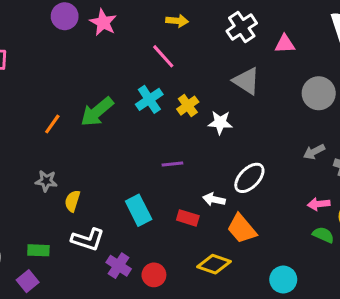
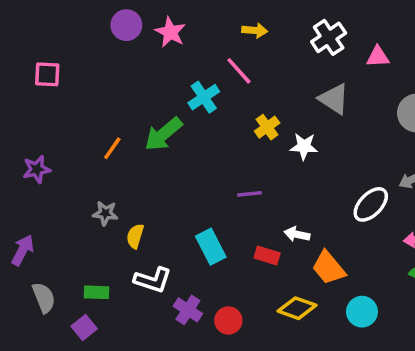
cyan cross: (149, 99) -> (204, 97), moved
white ellipse: (249, 178) -> (371, 204), moved
cyan circle: (283, 280) -> (362, 312), moved

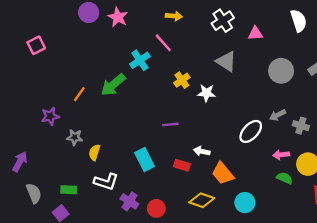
pink square: (47, 74) -> (36, 45), turned -30
purple star: (37, 169) -> (50, 116), moved

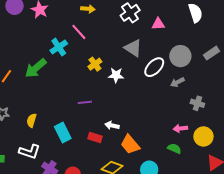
gray arrow: (278, 115) -> (177, 82), moved
white ellipse: (251, 131) -> (154, 67), moved
yellow semicircle: (94, 152) -> (32, 120), moved
green semicircle: (285, 178) -> (174, 149), moved

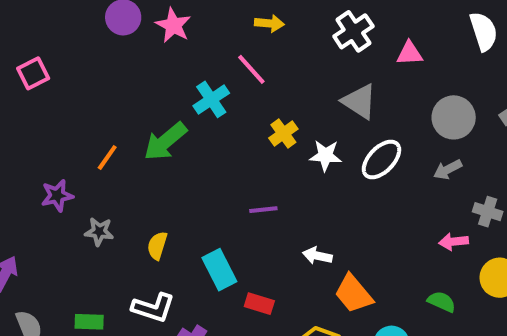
white ellipse: (154, 67) -> (381, 160), moved
pink arrow: (180, 128) -> (454, 242), moved
red rectangle: (95, 137) -> (259, 304), moved

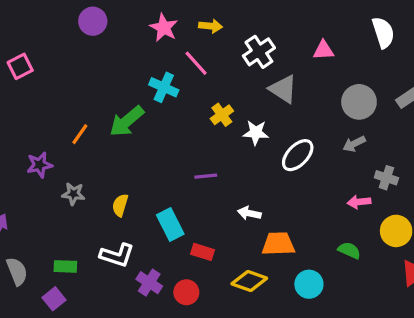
pink star: (173, 25) -> (164, 28), moved
white cross: (353, 31) -> (259, 52), moved
cyan cross: (211, 99) -> (164, 87), turned -32
white ellipse: (381, 160) -> (298, 155), moved
orange trapezoid: (353, 294) -> (278, 244), turned 128

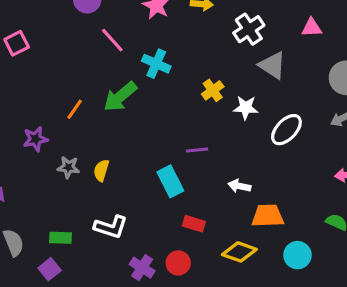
pink line: (196, 63) -> (112, 40), moved
yellow semicircle: (120, 205) -> (101, 170), moved
cyan rectangle: (170, 225) -> (170, 181), moved
purple cross: (149, 283) -> (142, 268), moved

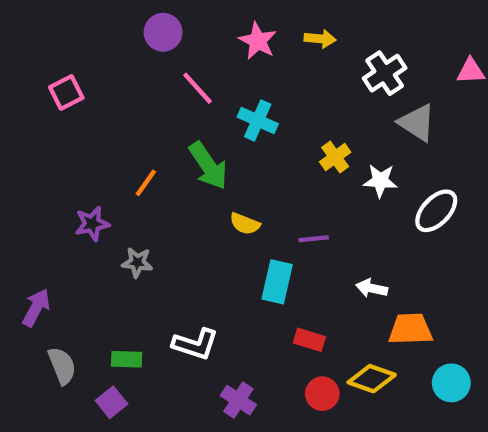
green arrow: (120, 97) -> (208, 166), turned -84
yellow semicircle: (101, 170) -> (245, 224), moved, turned -85
cyan rectangle: (170, 181) -> (277, 282), turned 40
red circle: (178, 263) -> (322, 394), moved

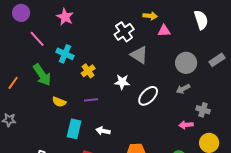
yellow arrow: (320, 39) -> (150, 16), moved
yellow cross: (335, 157) -> (88, 71), moved
purple line: (314, 239) -> (91, 100), moved
white arrow: (372, 288) -> (103, 131), moved

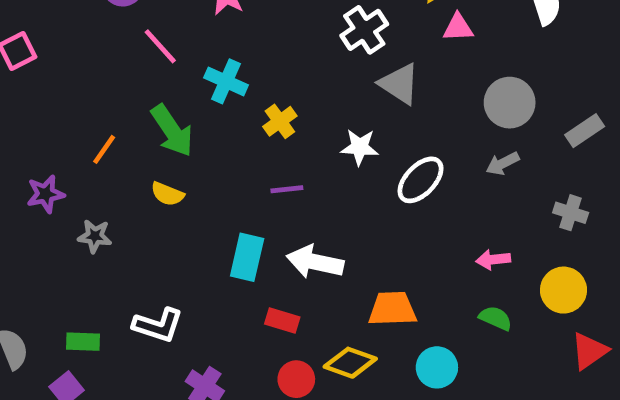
gray rectangle: (217, 60) -> (585, 131), moved
yellow semicircle: (59, 102) -> (167, 194), moved
gray cross: (203, 110) -> (571, 213), moved
pink arrow: (186, 125) -> (493, 260), moved
white arrow: (103, 131) -> (315, 262), size x1.6

